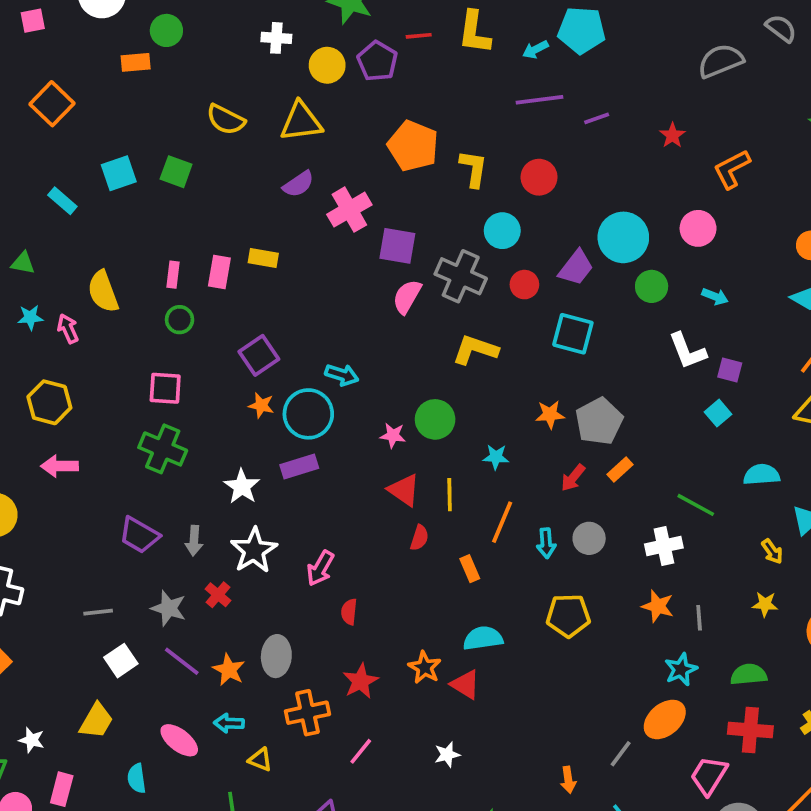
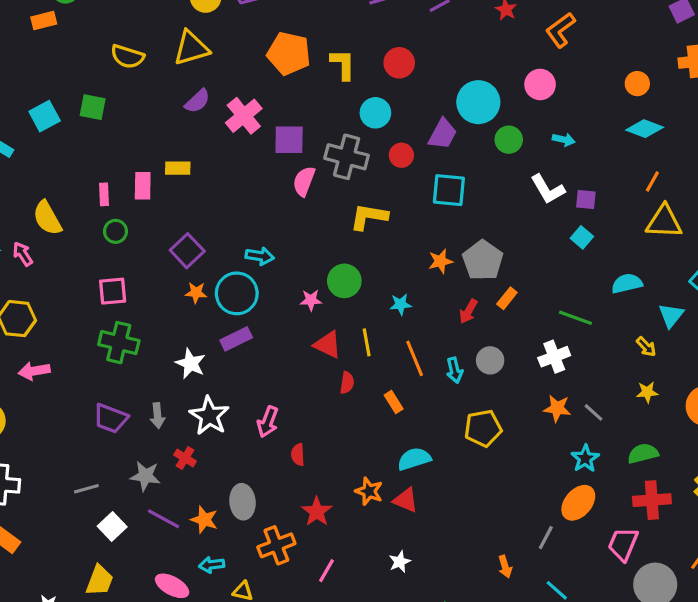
orange line: (502, 522) -> (415, 358), turned -36
gray line: (699, 618) -> (594, 412), turned -35

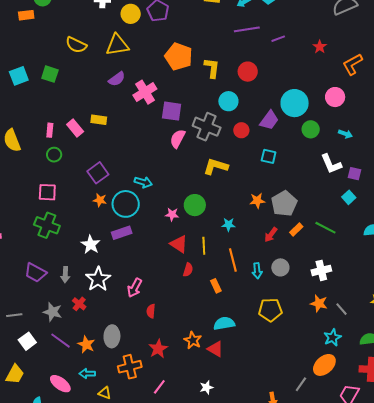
pink rectangle: (143, 186) -> (75, 128), turned -48
cyan square: (449, 190) -> (269, 156), size x0.7
green line: (575, 318) -> (325, 228), moved

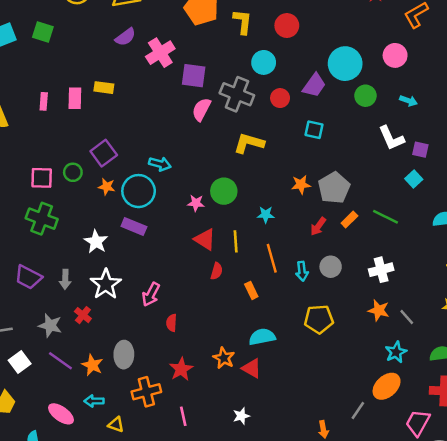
pink rectangle: (75, 128) -> (75, 98), turned 42
green circle: (54, 155) -> (73, 172), moved
purple rectangle: (122, 233) -> (134, 227), turned 42
pink line: (159, 387) -> (183, 416), turned -49

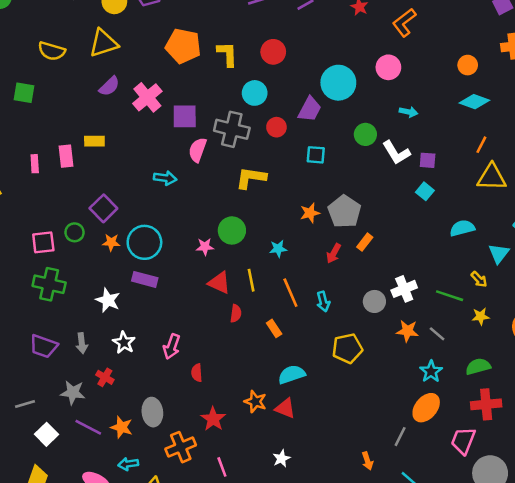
green circle: (365, 96) -> (365, 134), moved
cyan arrow: (160, 164) -> (165, 178), moved
green line: (385, 217) -> (450, 296), moved
gray circle: (331, 267) -> (374, 301), moved
white star: (106, 284) -> (124, 343), size x0.7

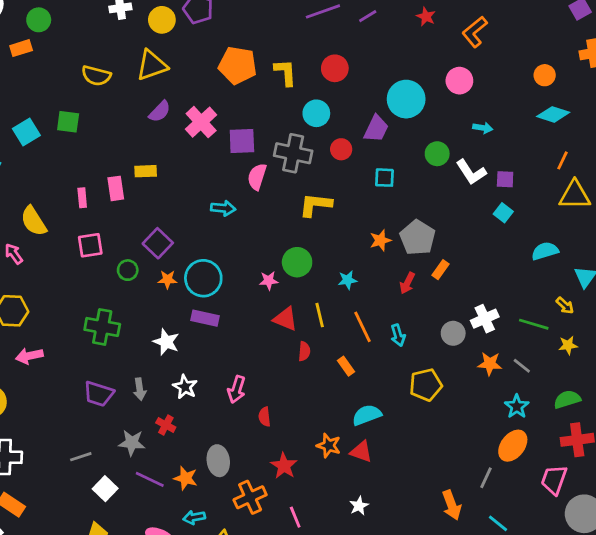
pink square: (43, 242) -> (90, 245), moved
orange arrow: (367, 461) -> (452, 505), size x1.5

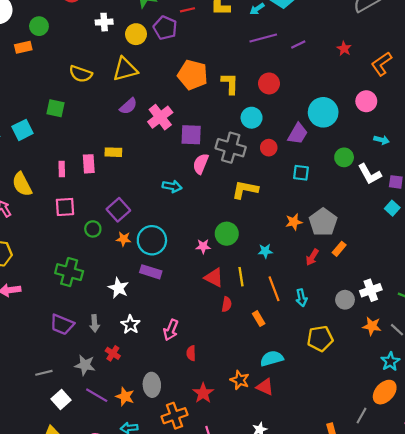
cyan square: (26, 132) -> (22, 130), moved

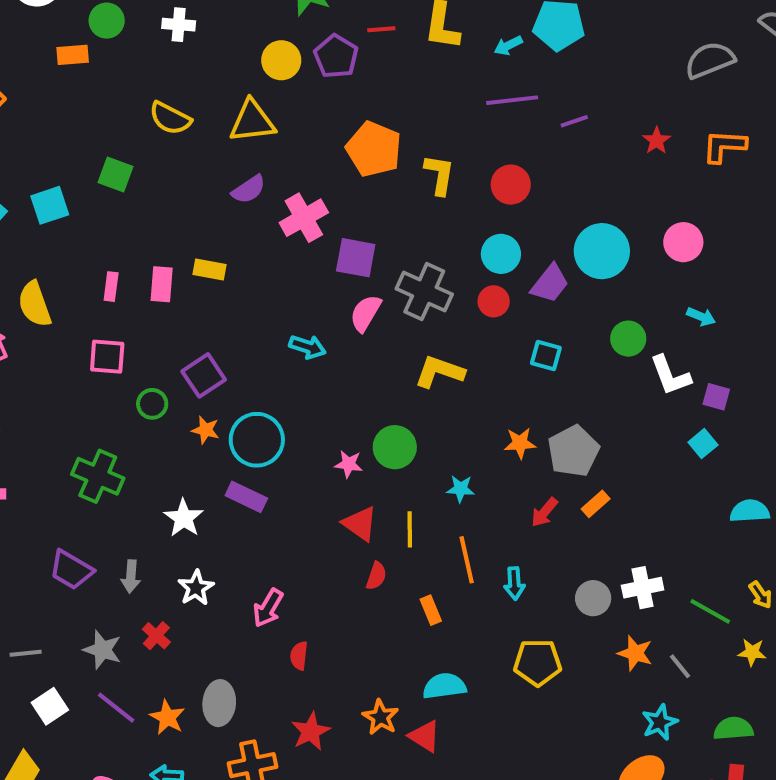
white cross: (104, 22) -> (179, 25), moved
orange L-shape: (381, 64) -> (724, 146), moved, turned 30
cyan circle: (252, 118) -> (501, 254), moved

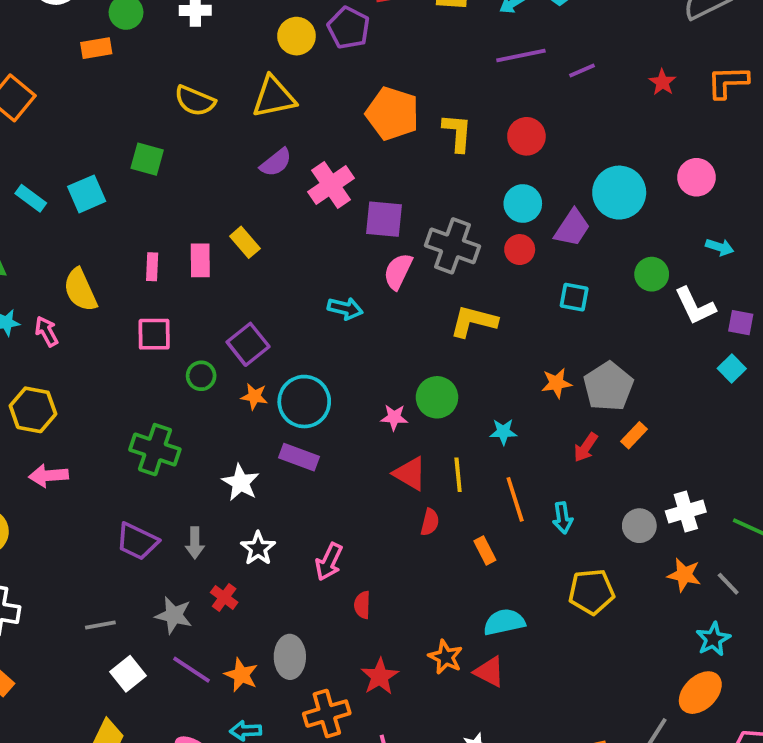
yellow rectangle: (209, 269) -> (245, 242), turned 44

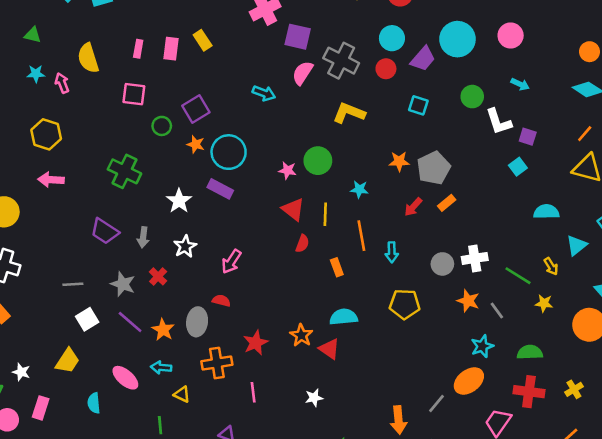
red semicircle: (362, 605) -> (221, 301), moved, turned 96

